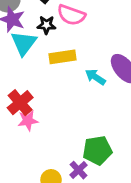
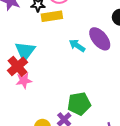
cyan triangle: (24, 43) -> (25, 51), moved
yellow rectangle: (62, 57) -> (52, 16), moved

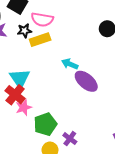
purple ellipse: (100, 39) -> (86, 81), moved
green pentagon: (79, 104) -> (45, 124), moved

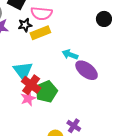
red cross: (15, 95) -> (31, 85), moved
green pentagon: (45, 124) -> (46, 92), moved

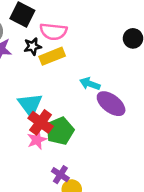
purple cross: (74, 126) -> (60, 175), moved

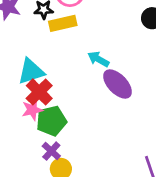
cyan triangle: (30, 105) -> (31, 71), turned 40
green pentagon: (60, 131) -> (51, 121), moved

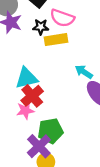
green pentagon: (51, 121) -> (50, 131), moved
purple cross: (51, 151) -> (39, 146), size x1.5

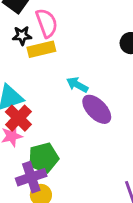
pink semicircle: (62, 18) -> (47, 23), turned -125
purple cross: (39, 146) -> (31, 177), turned 30

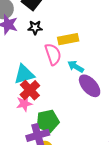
pink semicircle: (47, 23) -> (53, 54), moved
yellow rectangle: (41, 49) -> (68, 39), moved

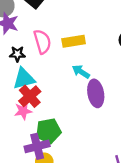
black star: (35, 28) -> (17, 54), moved
pink semicircle: (53, 54) -> (42, 42), moved
purple ellipse: (90, 86) -> (96, 93), turned 30

